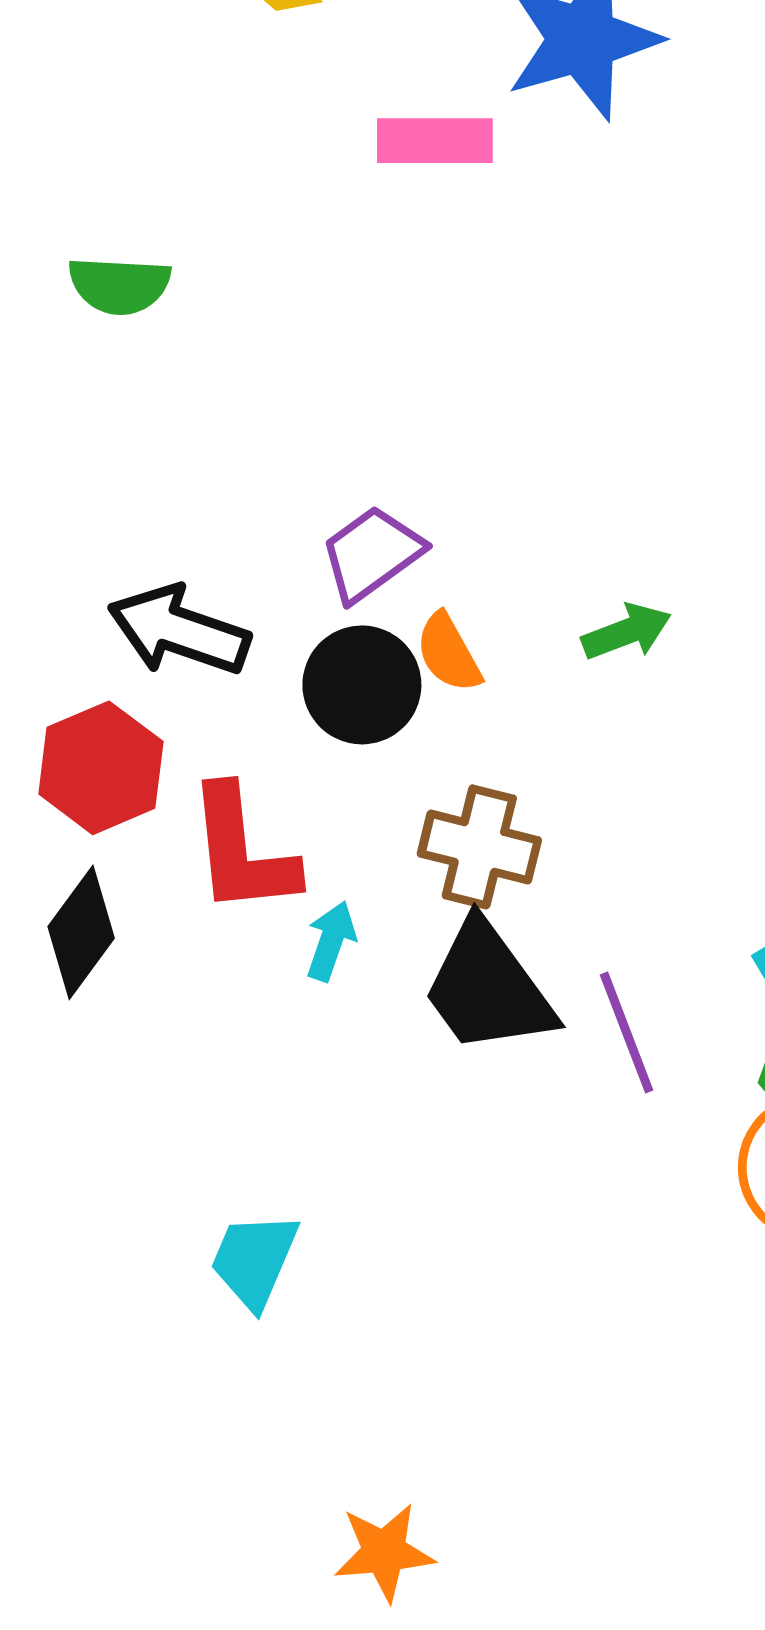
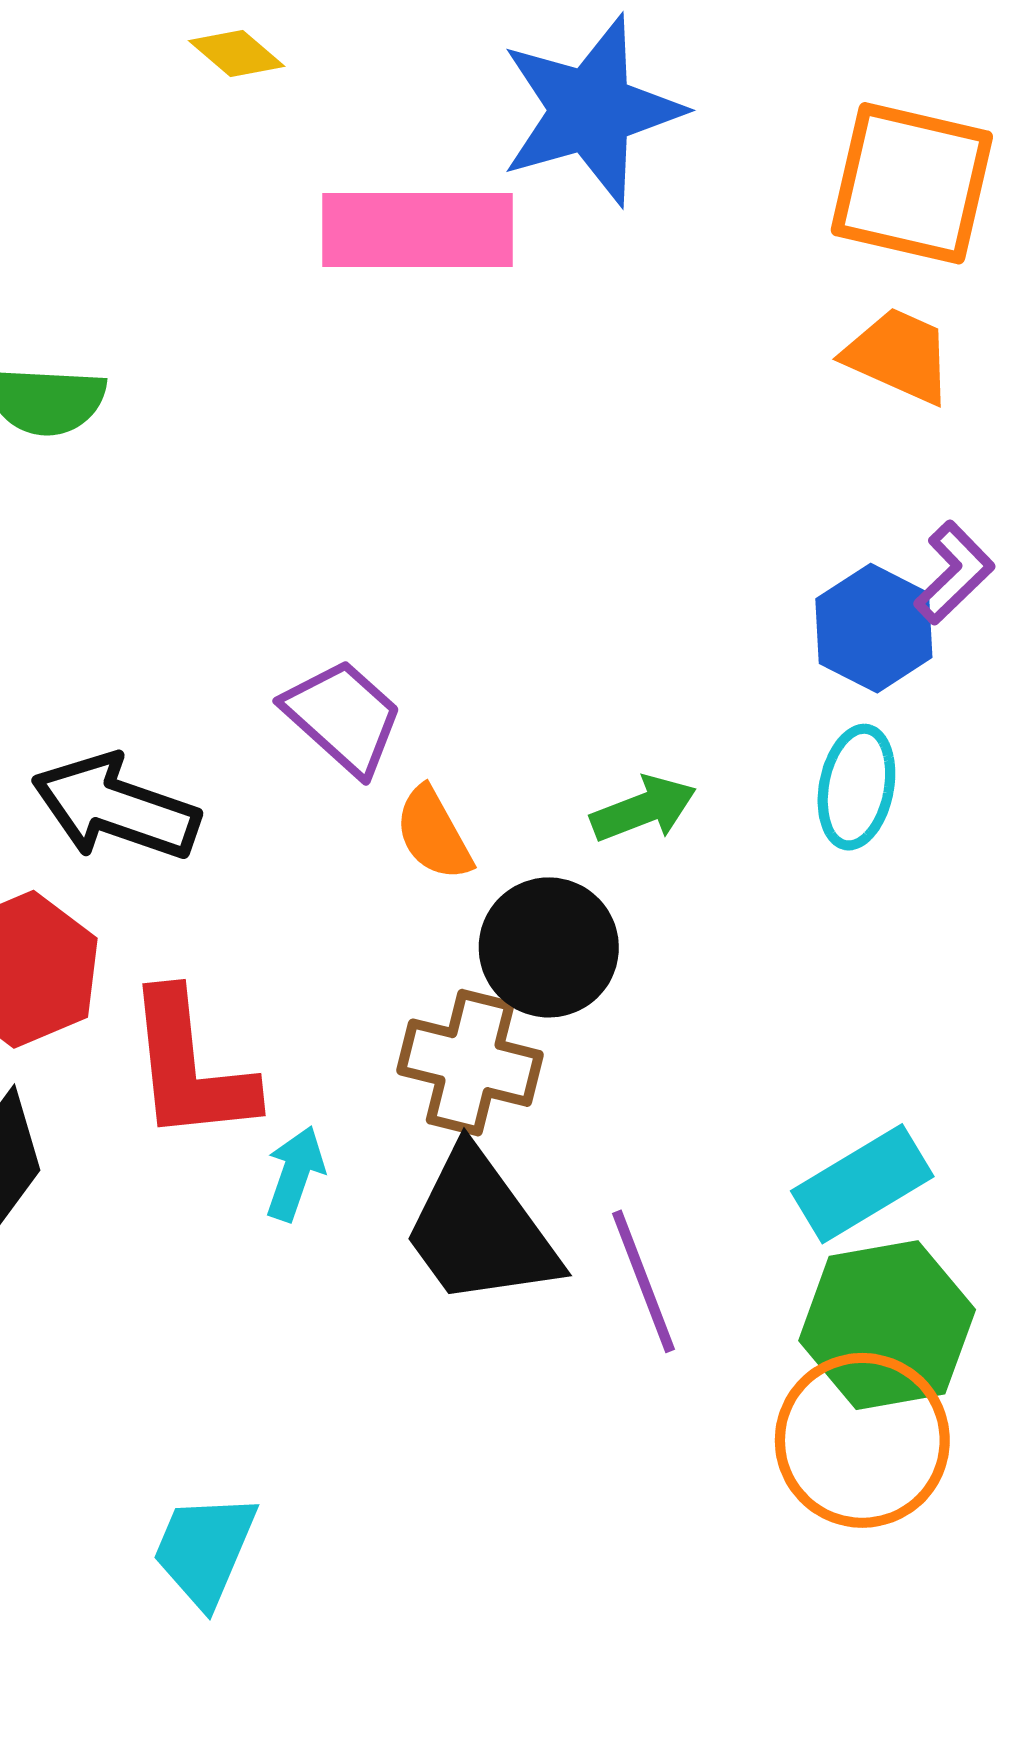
pink rectangle: (435, 141) -> (418, 230), size x1.4
purple trapezoid: (372, 554) -> (343, 717), turned 78
black circle: (362, 685) -> (549, 947), moved

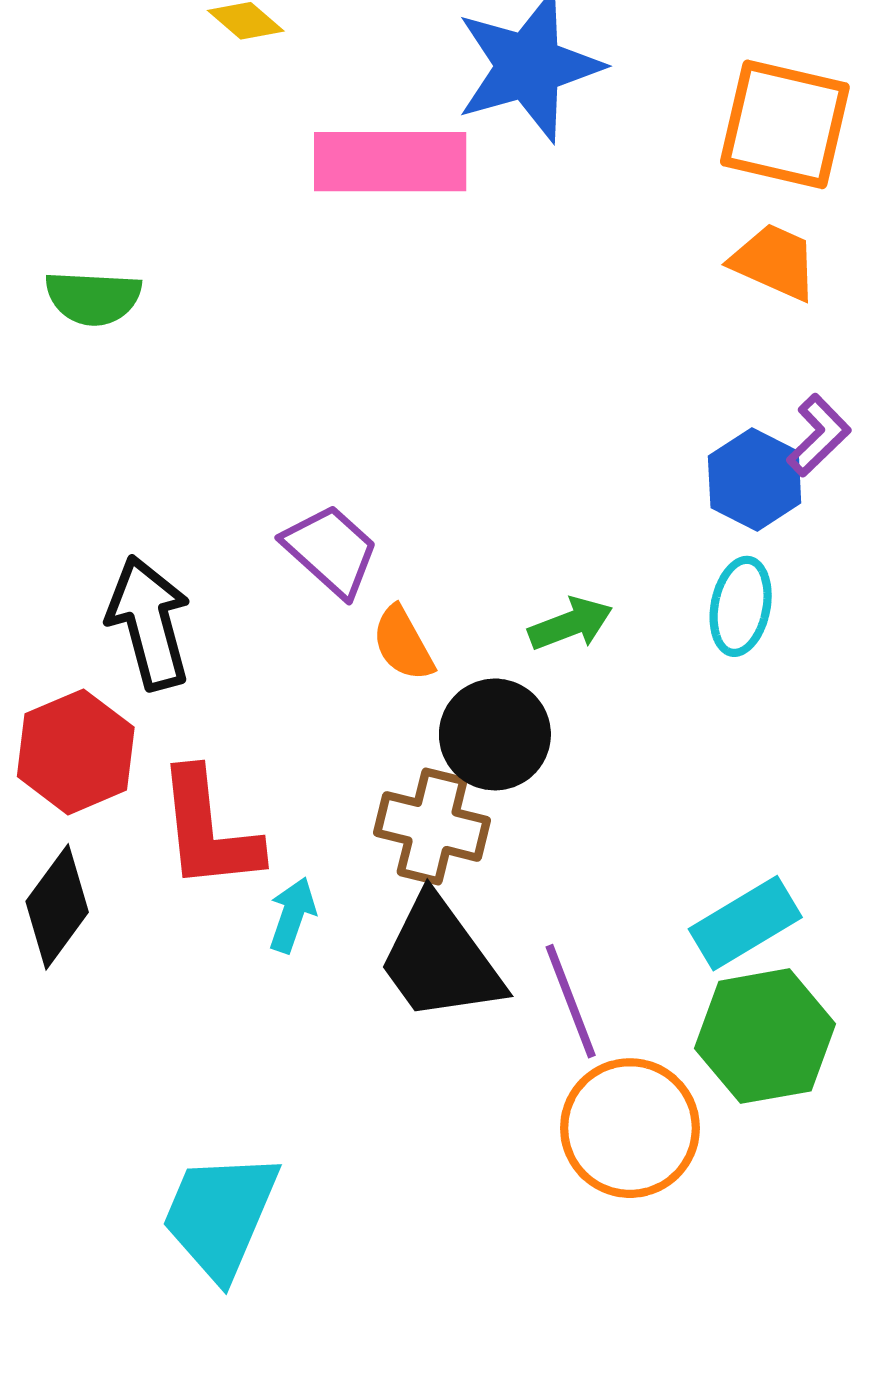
black arrow: (116, 807) -> (149, 623), turned 56
orange circle: (862, 1440) -> (630, 1128), moved
cyan trapezoid: (205, 1550) -> (220, 1215), size x1.4

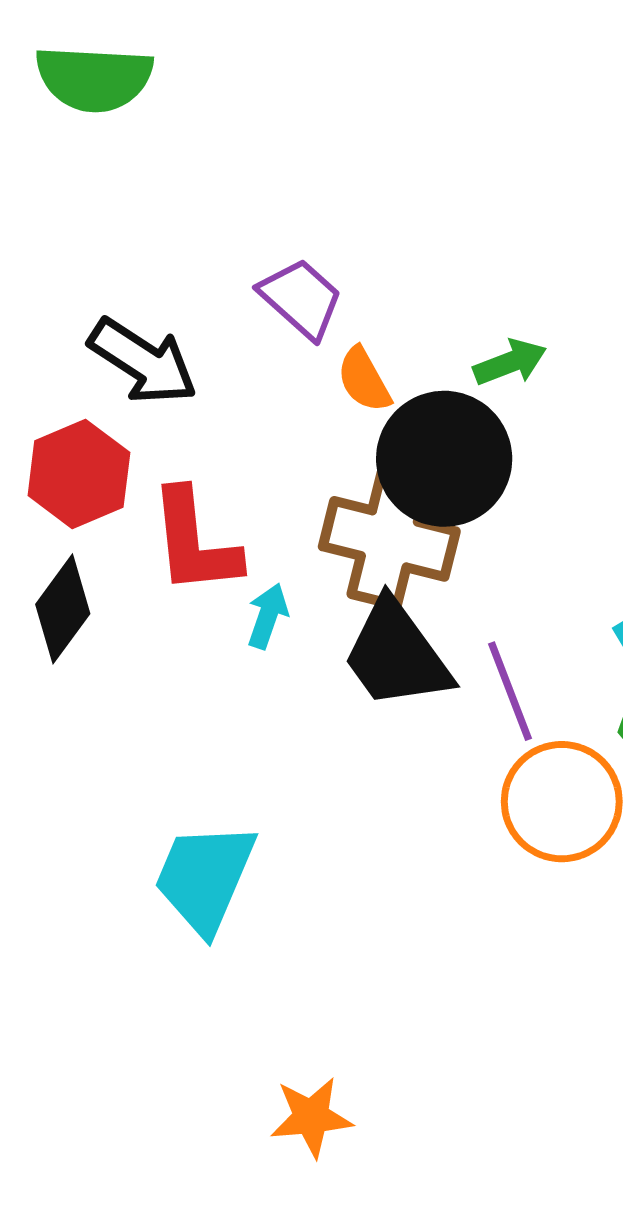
green semicircle: (93, 298) -> (94, 78), size x1.4
black arrow: (149, 623) -> (143, 361), turned 138
black circle: (495, 734) -> (444, 459), size x1.4
brown cross: (432, 826) -> (389, 539), size x1.4

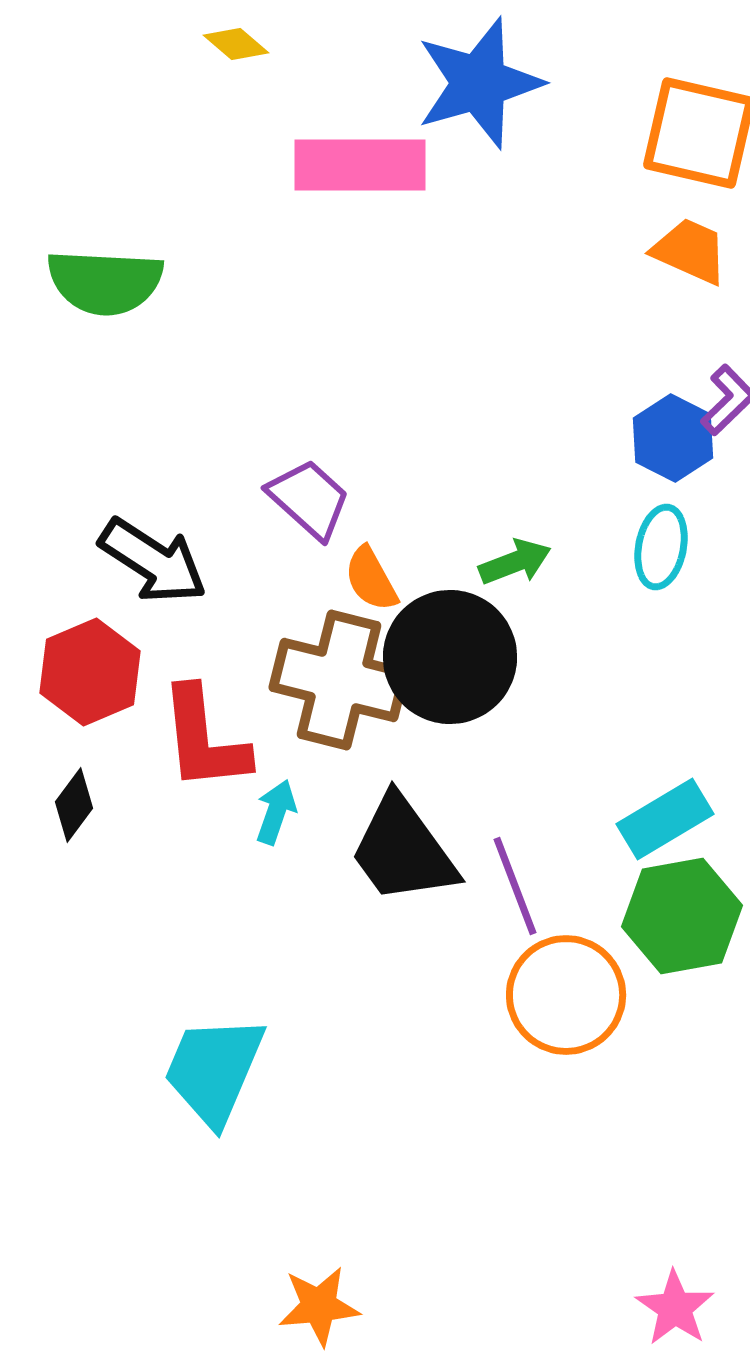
brown cross: (389, 539) -> (339, 680), moved
black diamond: (63, 609) -> (74, 805), size x0.7

